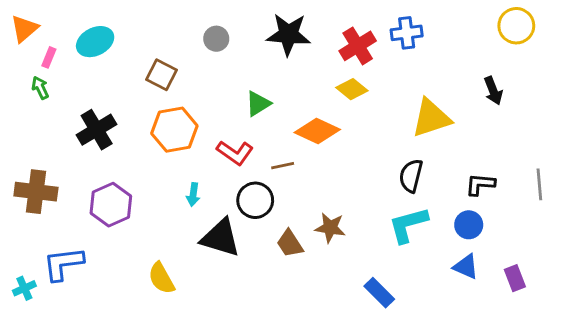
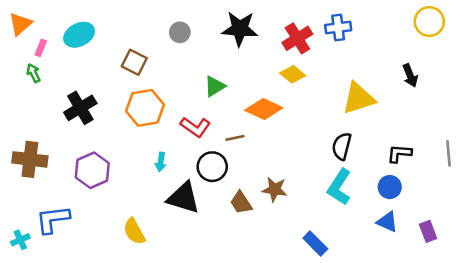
cyan L-shape: (408, 225) -> (339, 187), turned -42

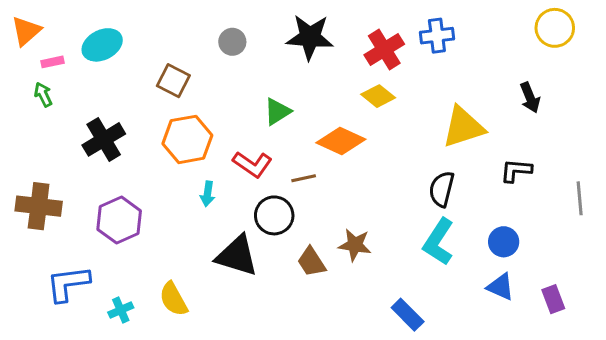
pink rectangle: (41, 48) -> (53, 62), turned 56
black L-shape: (399, 153) -> (516, 170), moved
cyan arrow: (161, 162) -> (208, 194), moved
cyan cross: (20, 240) -> (121, 310), moved

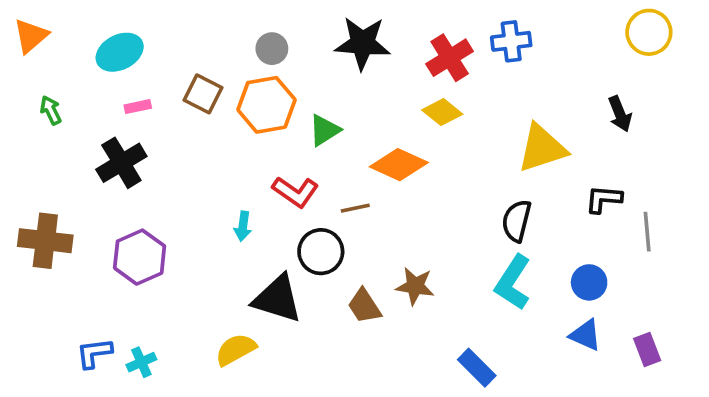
pink rectangle: (53, 62) -> (138, 107), moved
orange hexagon: (187, 139) -> (266, 105), moved
gray line: (580, 198) -> (647, 232), moved
blue L-shape: (68, 284) -> (94, 353), moved, size x0.7
yellow semicircle: (173, 299) -> (236, 349), moved, turned 90

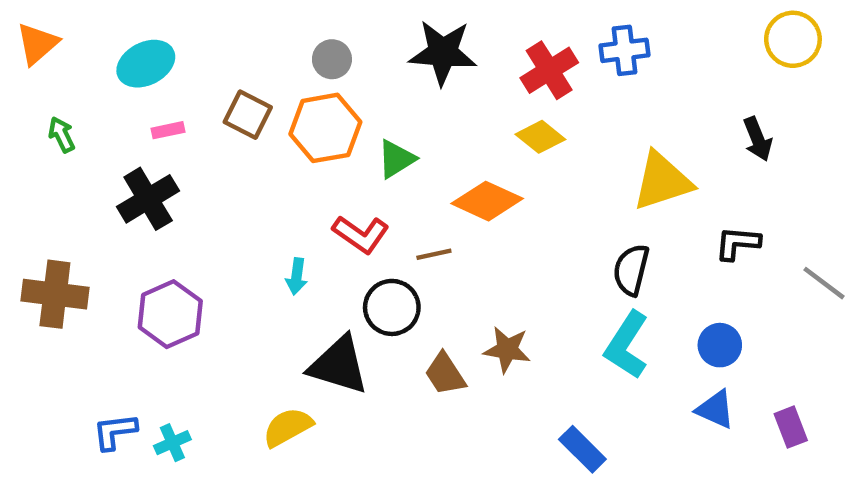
gray line: (647, 232) -> (824, 283), moved, turned -48

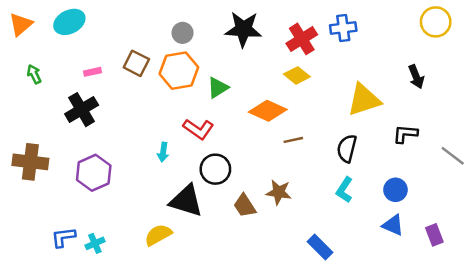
cyan ellipse: (146, 64) -> (69, 22), moved
brown line: (434, 254) -> (293, 140), moved
cyan L-shape: (627, 345) -> (344, 190), size x0.7

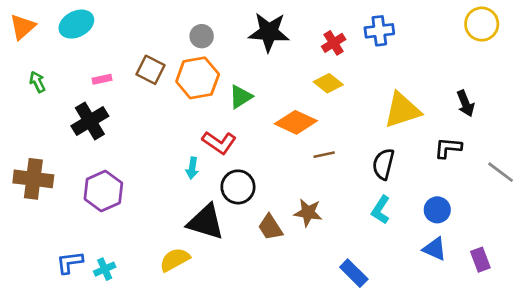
red cross: (302, 39) -> (334, 43), size x0.7
black arrow: (416, 77) -> (466, 103), moved
cyan arrow: (163, 152) -> (192, 168), moved

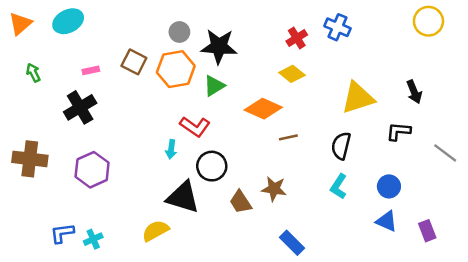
blue cross: (379, 31) -> (337, 27), turned 30
black star: (269, 32) -> (219, 46), moved
blue rectangle: (354, 273) -> (292, 243), moved

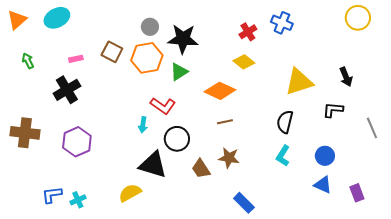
brown line: (288, 137) -> (225, 122), moved
gray line: (445, 153) -> (372, 128), turned 30

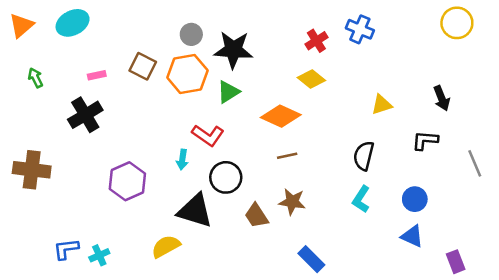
yellow triangle: (299, 82) -> (382, 105), size x0.6
purple hexagon: (77, 142) -> (127, 181), moved
purple rectangle: (357, 193) -> (456, 262), moved

